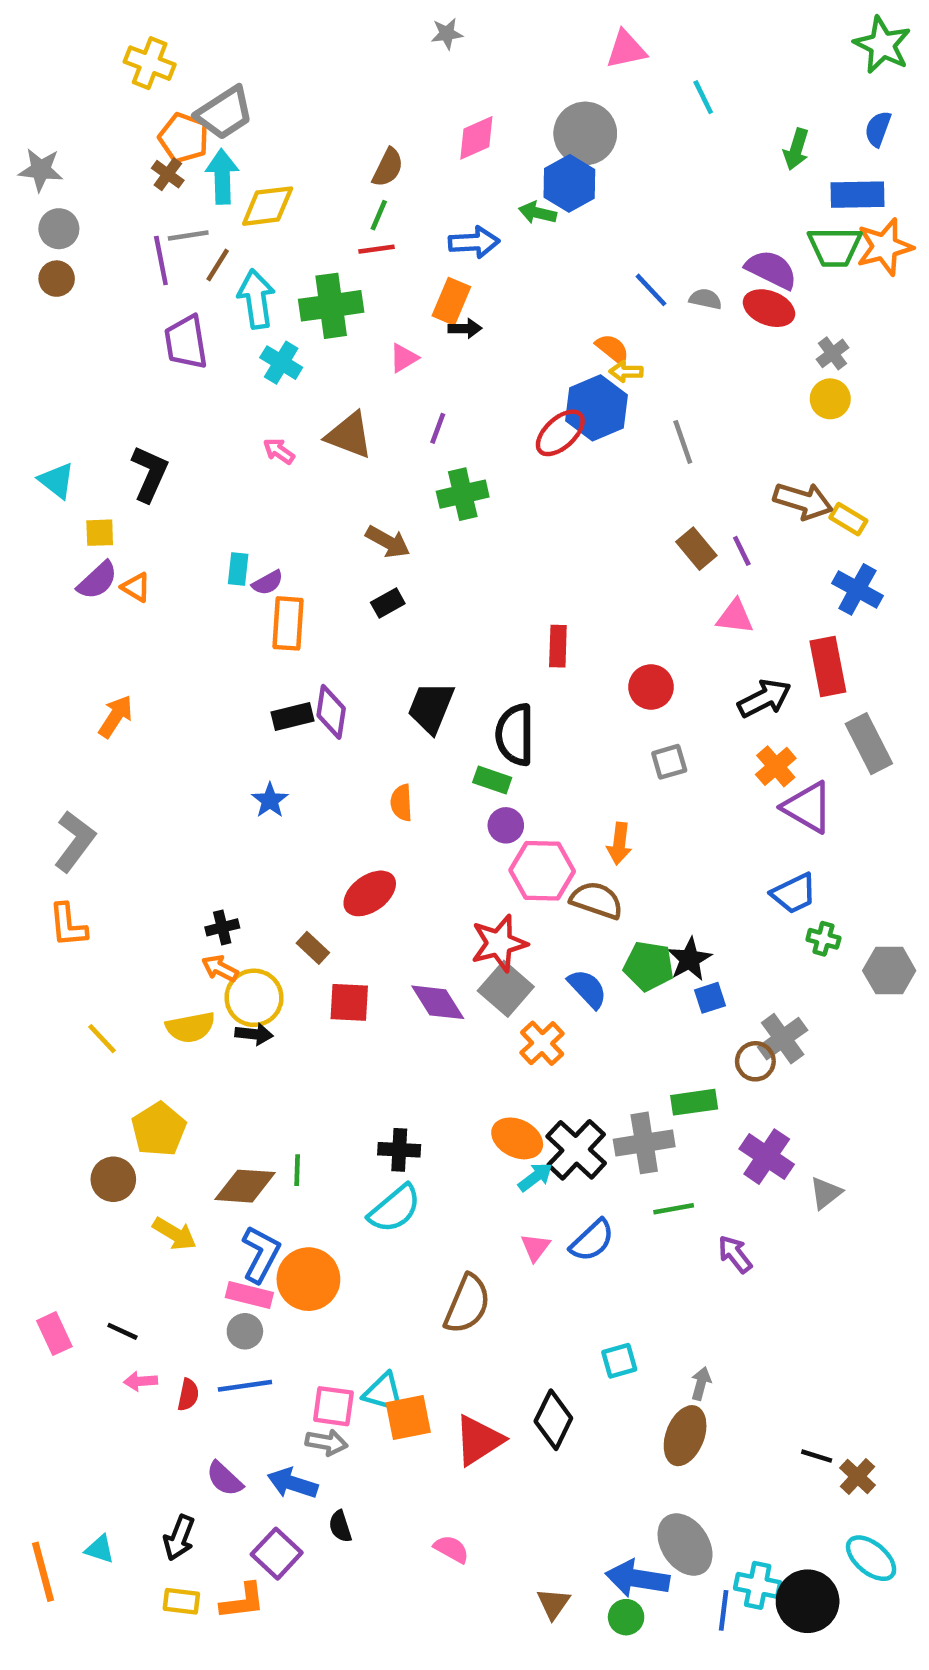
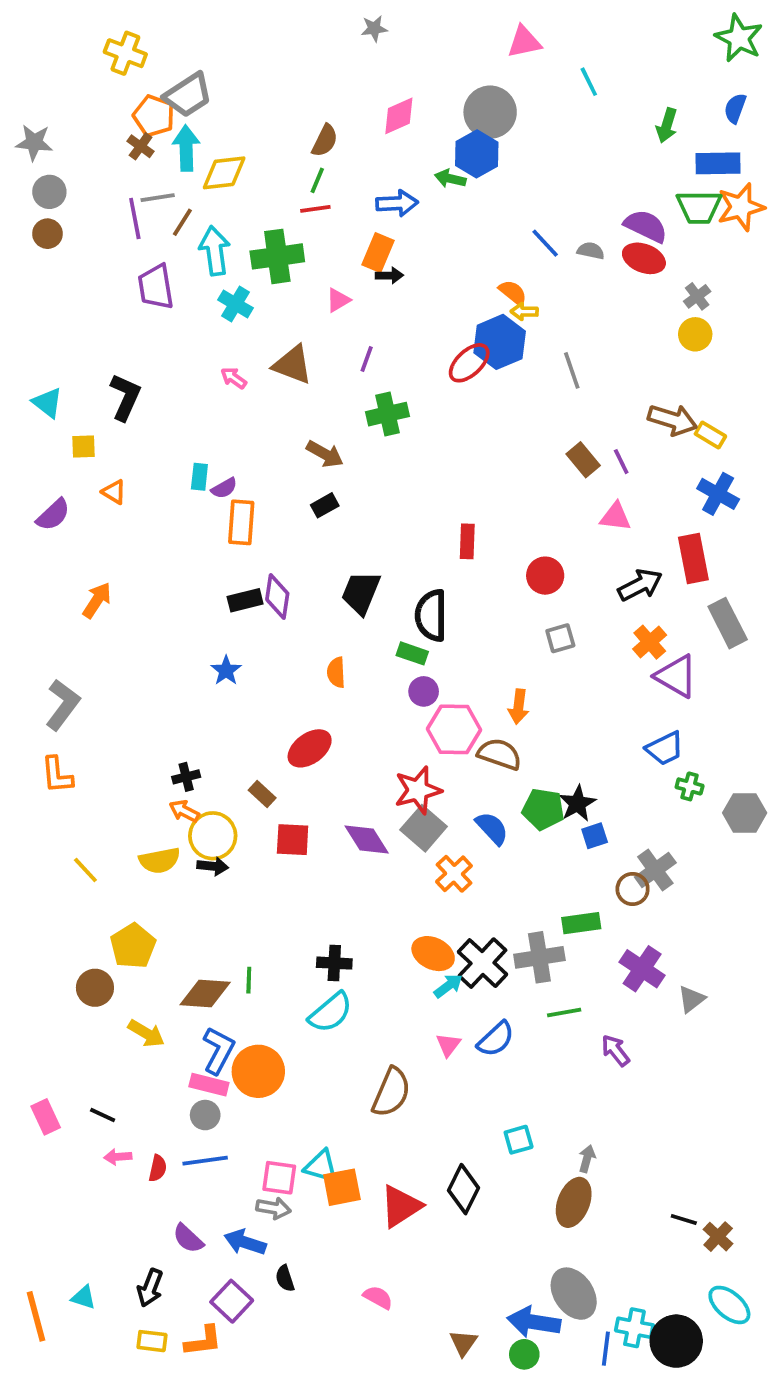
purple semicircle: (97, 580) -> (53, 515), moved

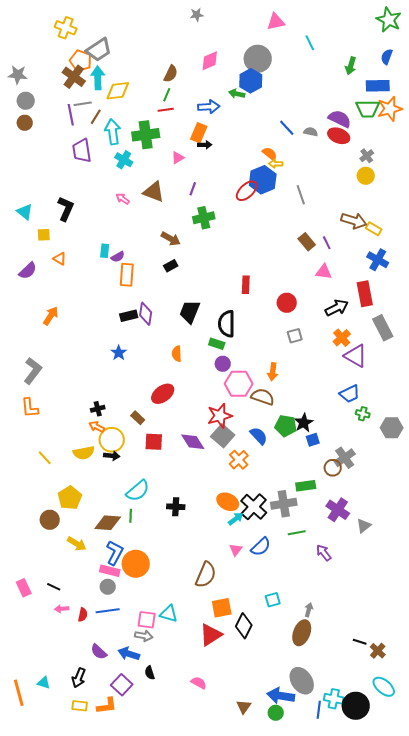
brown cross: (141, 146) -> (74, 77), size x1.6
cyan semicircle: (331, 1012) -> (138, 491), moved
orange square: (342, 1187) -> (222, 608), moved

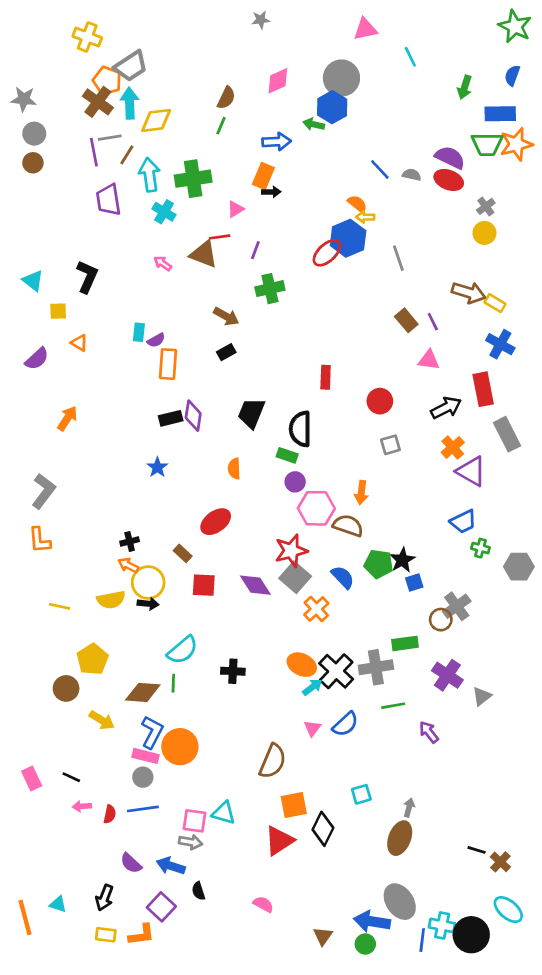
red line: (166, 110) -> (220, 237), moved
yellow line: (45, 458) -> (59, 606), turned -35

